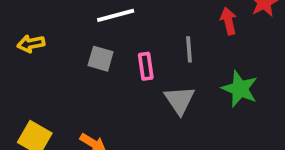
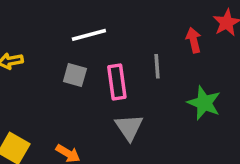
pink rectangle: (146, 66) -> (117, 82), size x1.4
gray triangle: (180, 100) -> (129, 127), moved

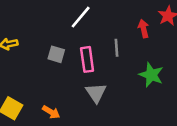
white line: (89, 35) -> (81, 17), moved, turned -35

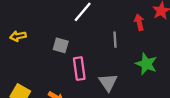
pink rectangle: (87, 59) -> (79, 69), moved
gray triangle: (96, 93) -> (108, 82), moved

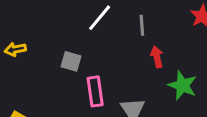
red arrow: (139, 22) -> (157, 57), moved
gray line: (115, 40) -> (142, 25), moved

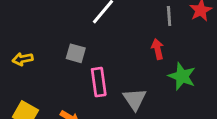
gray line: (142, 25) -> (169, 16), moved
yellow arrow: (15, 49) -> (23, 59), moved

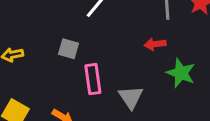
red arrow: (158, 49) -> (155, 44), turned -84

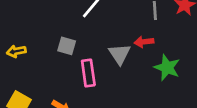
gray triangle: (131, 97) -> (120, 54), moved

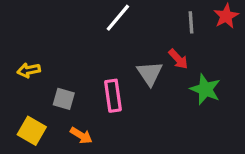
red arrow: (144, 42) -> (178, 59), turned -126
gray square: (67, 46) -> (64, 99), moved

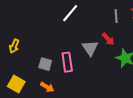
yellow arrow: (29, 70) -> (14, 46), turned -56
gray square: (64, 99) -> (45, 64), moved

